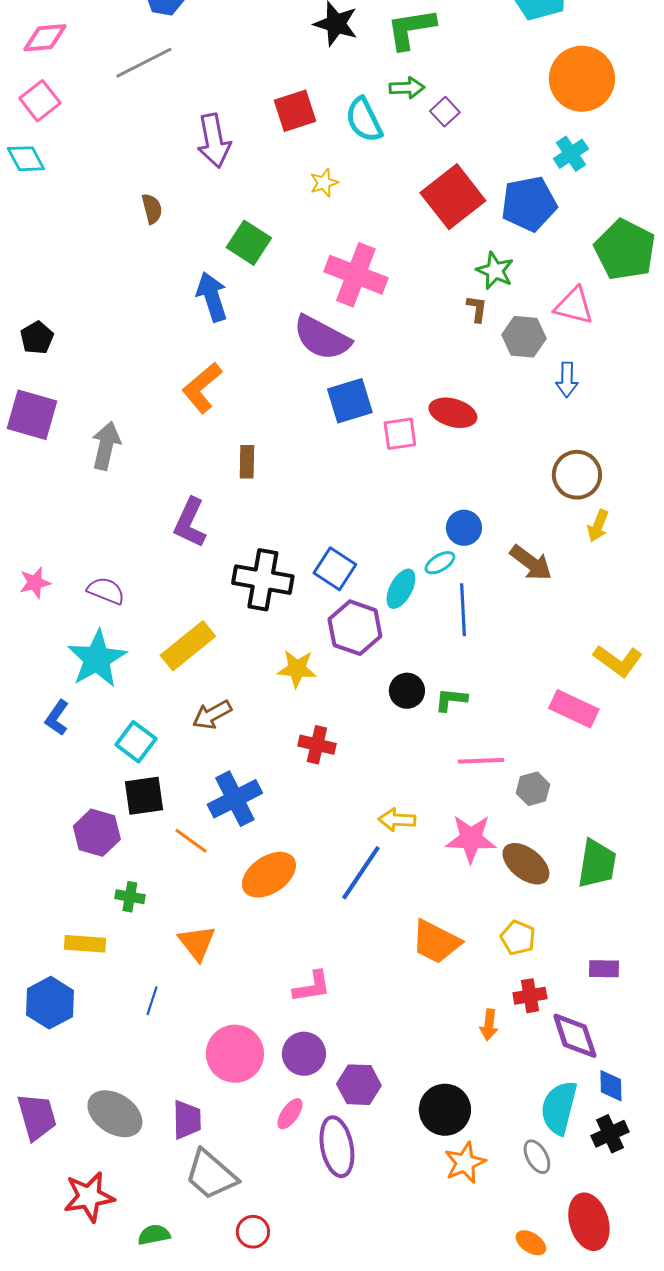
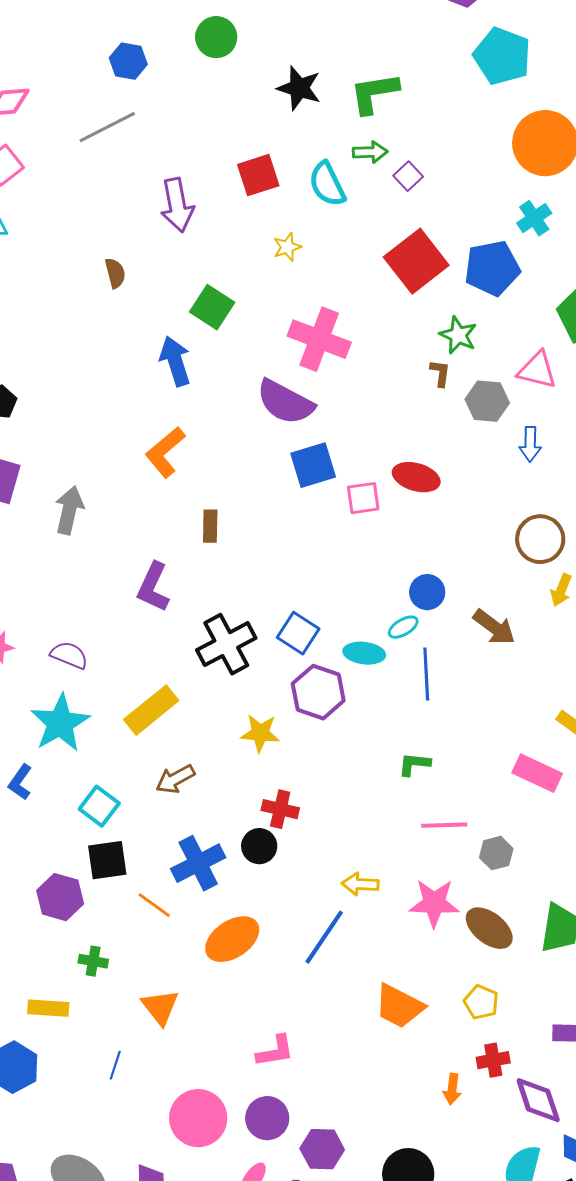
black cross: (263, 580) -> (226, 644), turned -38
cyan ellipse: (401, 589) -> (364, 653), turned 69
black circle: (407, 691) -> (259, 846), moved

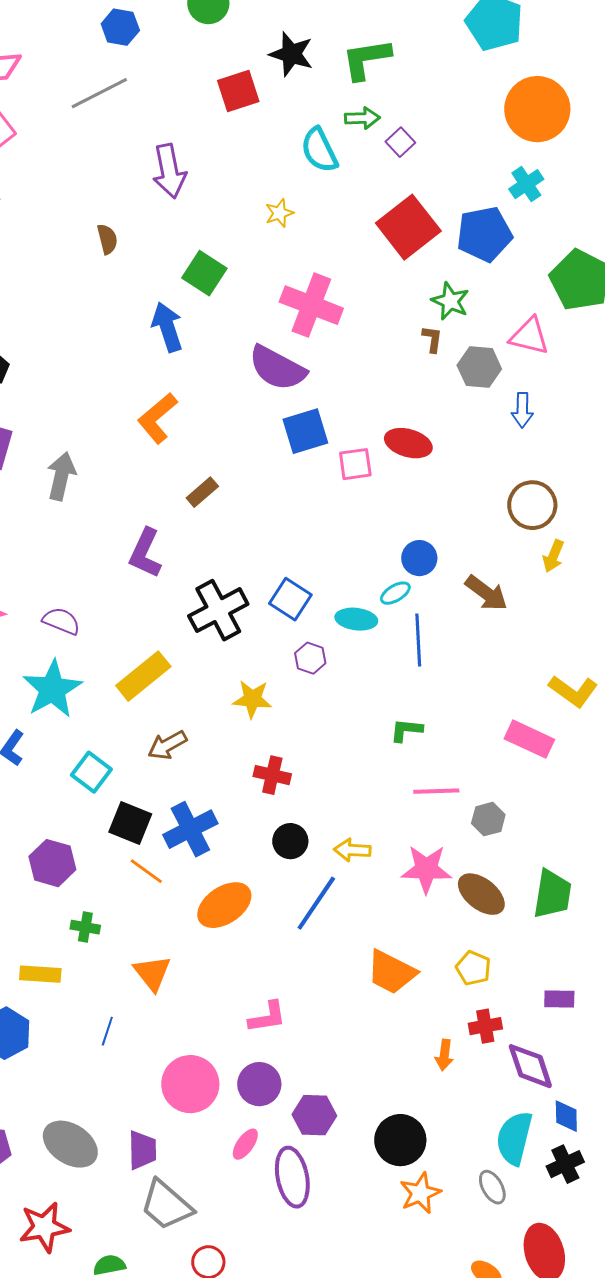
red square: (258, 175) -> (238, 91), moved
brown rectangle: (210, 526) -> (202, 492), turned 48
purple hexagon: (318, 692) -> (310, 658), size x0.6
black circle: (259, 846) -> (290, 841), moved
black square: (107, 860) -> (130, 823), moved, turned 30

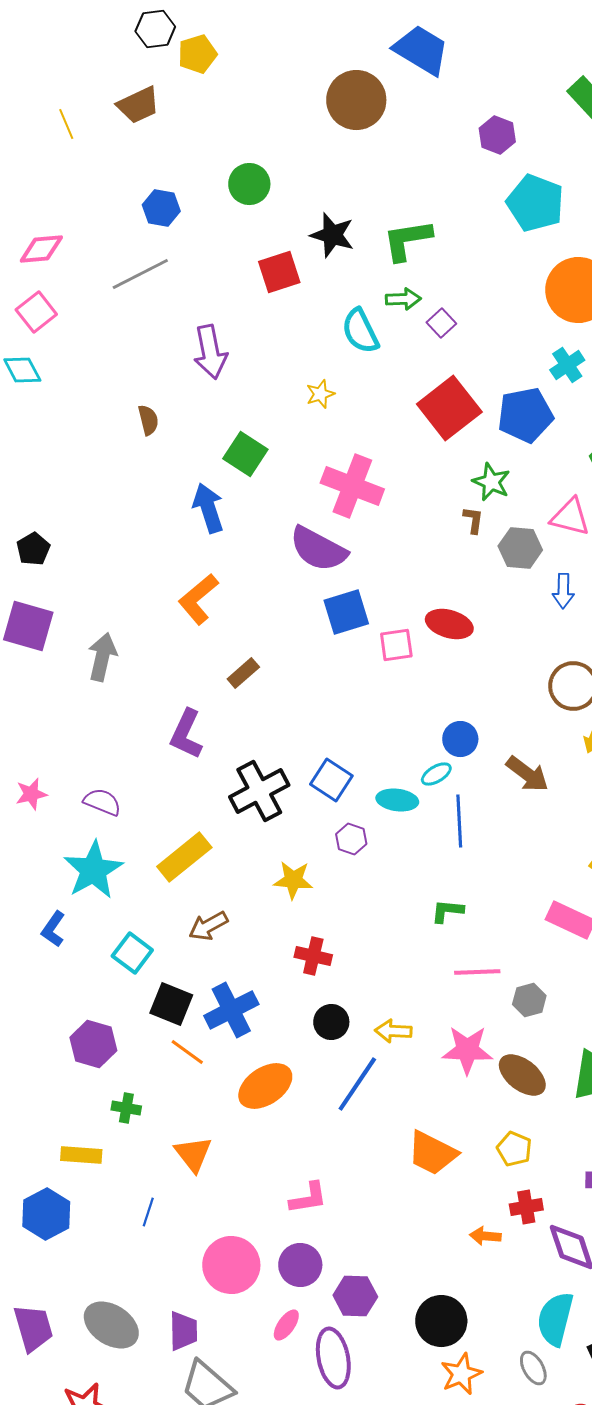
orange arrow: (444, 1055) -> (485, 1236), turned 88

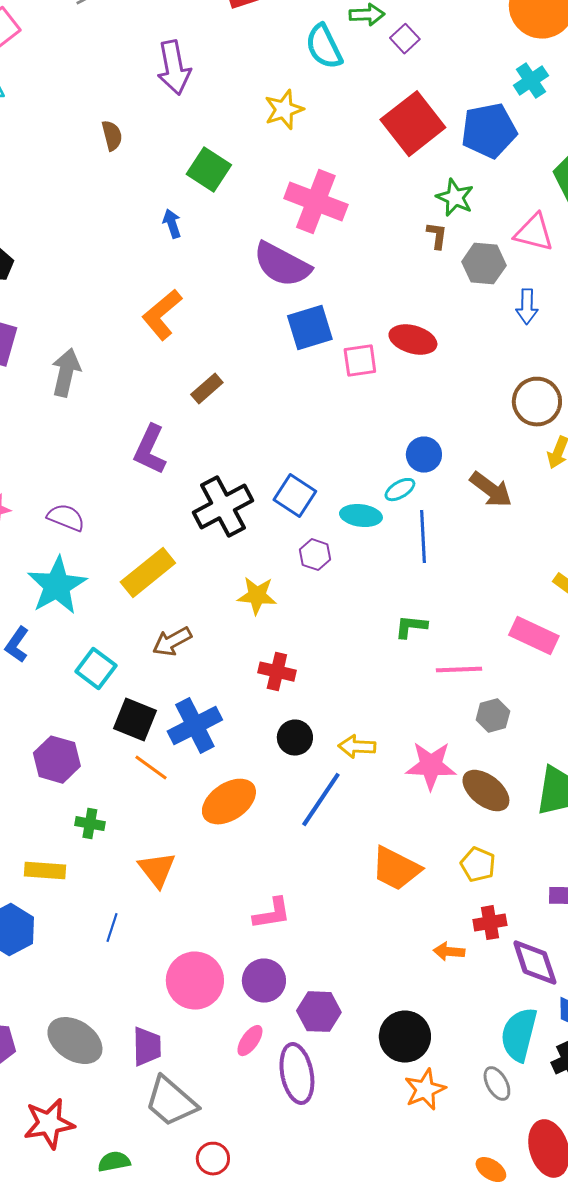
yellow star: (320, 394) -> (284, 110), size x1.4
blue arrow: (208, 508) -> (172, 224), size x0.6
pink line: (477, 972) -> (459, 670), moved

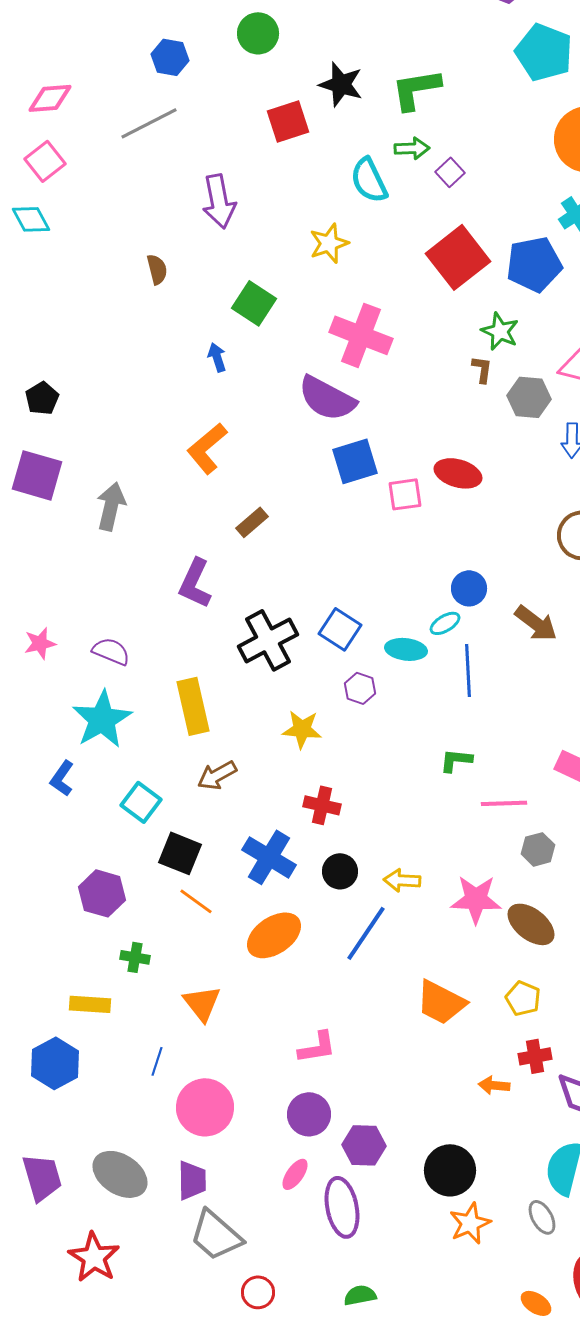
yellow rectangle: (148, 573) -> (193, 706), turned -64
blue cross: (195, 726) -> (269, 857), moved, turned -32
pink circle: (195, 981) -> (205, 1107), moved
red star: (49, 1124) -> (94, 1257), turned -30
green semicircle: (114, 1162) -> (360, 1295), moved

